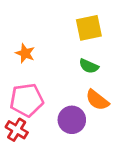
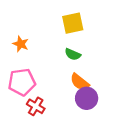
purple circle: (72, 120) -> (87, 98), moved
red cross: (17, 130) -> (36, 106), moved

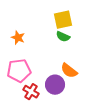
green semicircle: (73, 54) -> (63, 37), moved
purple circle: (87, 98) -> (55, 85), moved

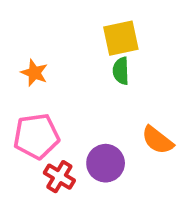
green semicircle: (63, 37) -> (121, 71), turned 64
orange semicircle: (69, 71) -> (157, 140), moved

